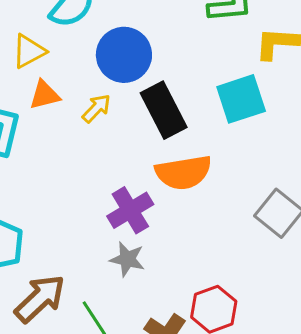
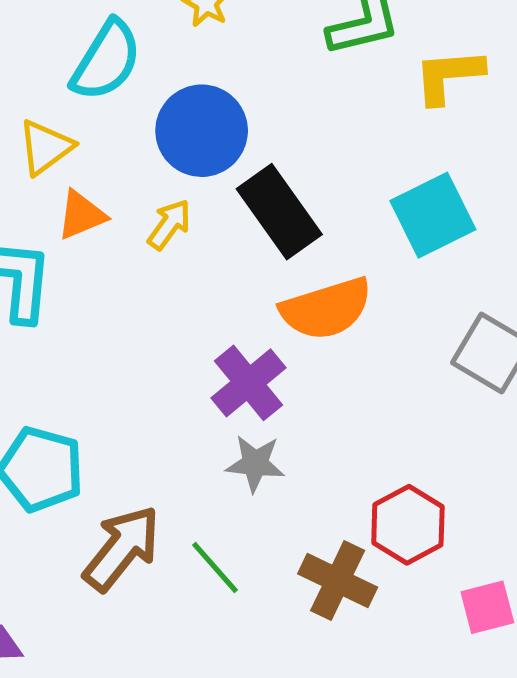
cyan square: (241, 99) -> (433, 215), moved

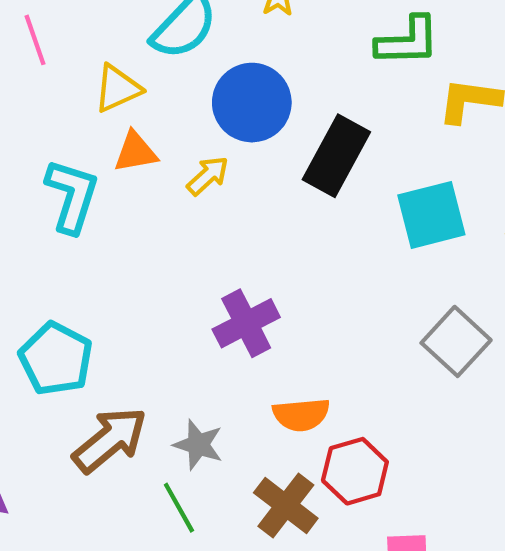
black rectangle: (279, 212) -> (336, 156), moved, turned 52
orange semicircle: (326, 309) -> (301, 415), moved, size x0.7
gray star: (255, 463) -> (198, 445), moved
green line: (215, 567) -> (179, 508), moved

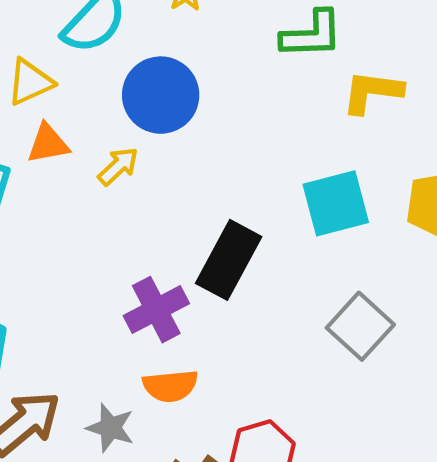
black rectangle: (336, 156) -> (229, 260), moved
orange semicircle: (301, 415) -> (170, 386), moved

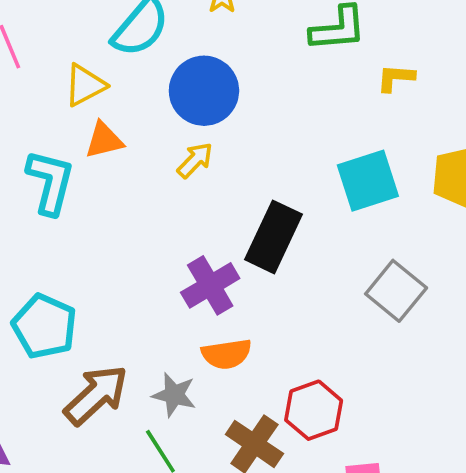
yellow L-shape: (372, 92) -> (396, 78), size x0.7
yellow arrow: (118, 166) -> (195, 160), moved

